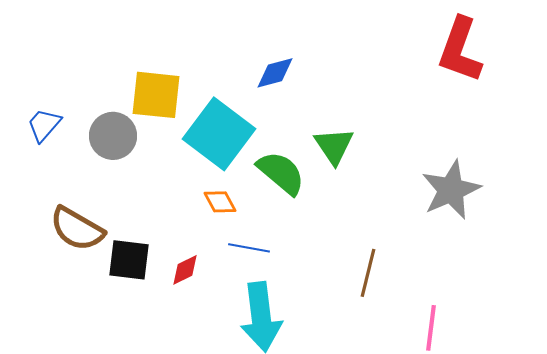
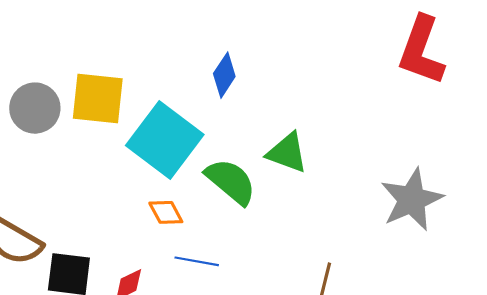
blue diamond: (275, 73) -> (224, 75), turned -42
gray circle: (113, 136) -> (35, 108), moved
green triangle: (334, 146) -> (287, 153), turned -36

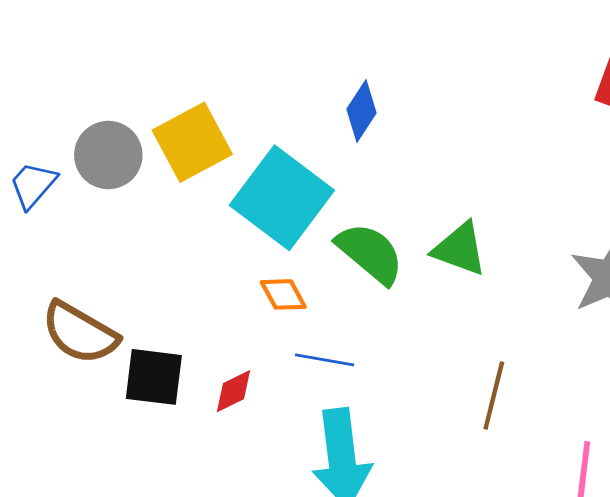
yellow square: (98, 98) -> (192, 142), turned -34
green triangle: (287, 153) -> (460, 249), moved

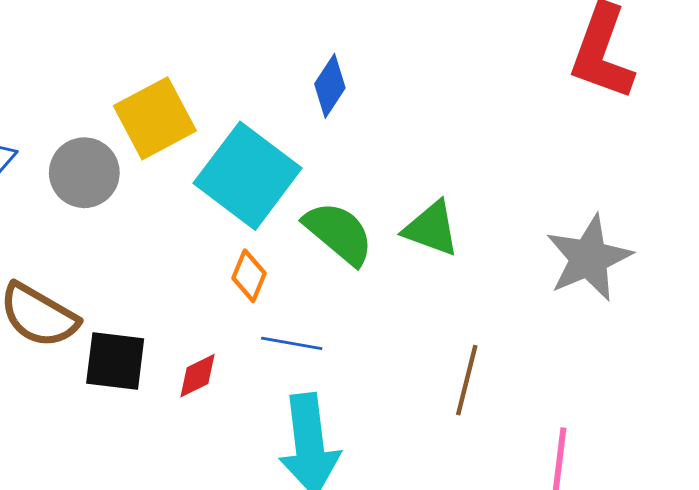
gray circle: (108, 155) -> (84, 173), moved
orange diamond: (283, 294) -> (249, 276), turned 51

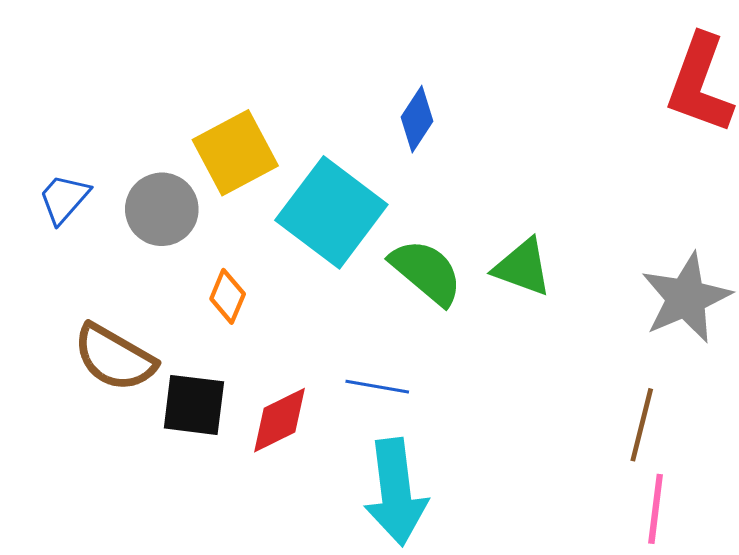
orange diamond: (249, 276) -> (228, 296), moved
red diamond: (198, 376) -> (279, 420), size x1.4
brown line: (467, 380) -> (642, 425), moved

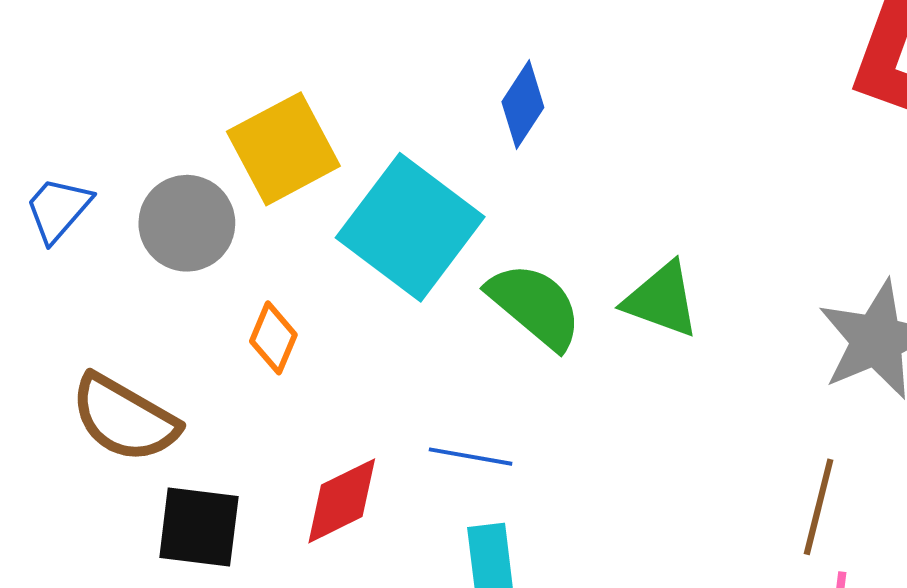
black square: (194, 405) -> (199, 527), moved

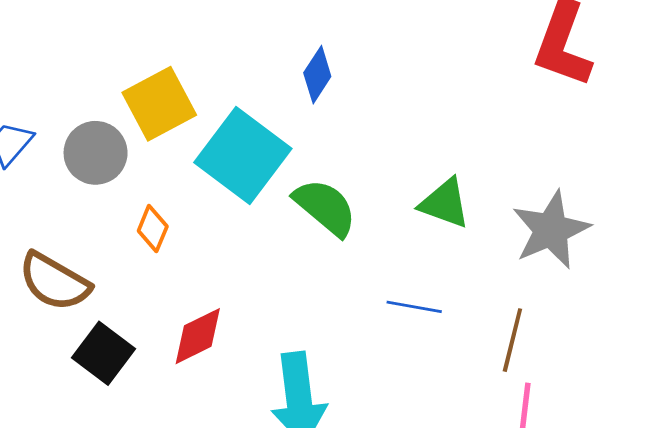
green triangle: (662, 300) -> (445, 203), moved
blue line: (471, 457) -> (414, 307), moved
black square: (199, 527) -> (104, 353), turned 30

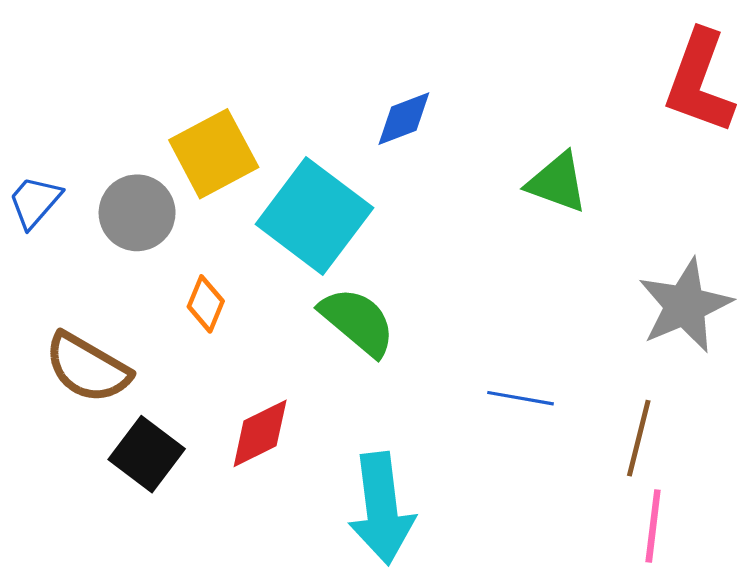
blue diamond: (317, 75) -> (404, 119), turned 36
green triangle: (445, 203) -> (557, 182), moved
green semicircle: (325, 207) -> (358, 321), moved

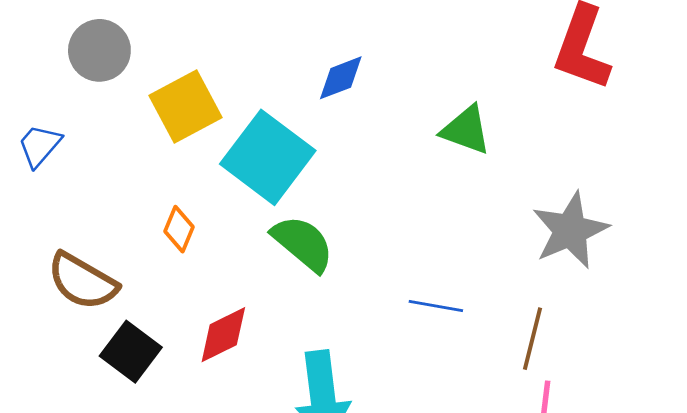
gray circle: (137, 213) -> (99, 50), moved

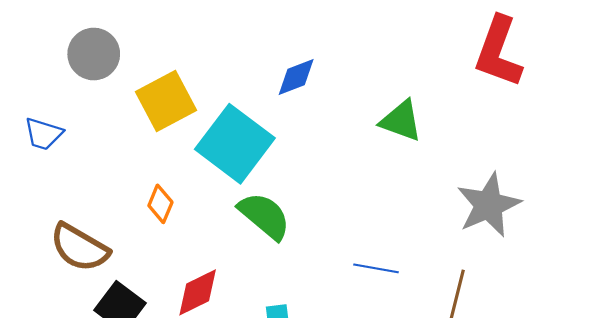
blue trapezoid: (39, 146) -> (43, 134), turned -114

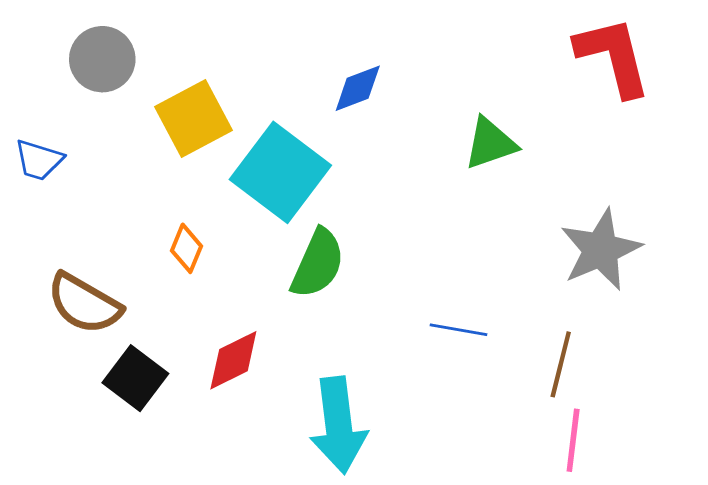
red L-shape: (498, 52) -> (613, 56), turned 146
green triangle: (401, 121) -> (490, 143), turned -39
green semicircle: (264, 216) -> (318, 264), turned 74

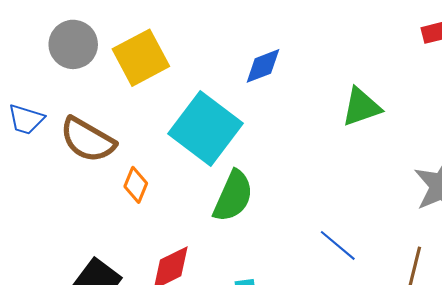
yellow square: (193, 119) -> (141, 58), moved
brown semicircle: (84, 304) -> (88, 140), moved
blue line: (459, 330) -> (338, 245), turned 30

